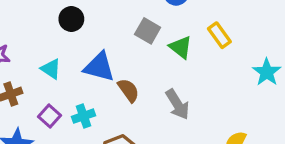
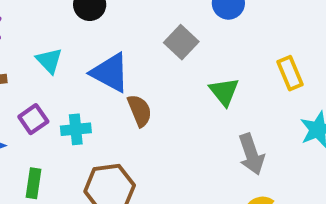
yellow rectangle: (219, 35) -> (290, 73), moved
green triangle: (181, 47) -> (224, 92), moved
gray arrow: (177, 104) -> (251, 154), moved

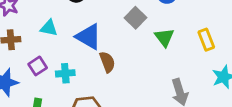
cyan triangle: (49, 61) -> (49, 28), turned -36
green triangle: (224, 92) -> (164, 37), moved

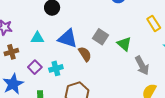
gray square: (136, 18) -> (101, 37), moved
green triangle: (164, 37) -> (124, 44), moved

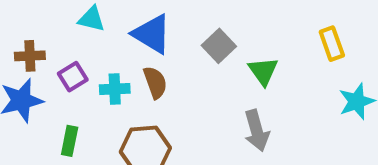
brown cross: (11, 52) -> (30, 56), moved
brown semicircle: (85, 54) -> (155, 82), moved
gray arrow: (142, 66) -> (257, 131), moved

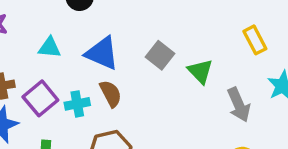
purple square: (73, 77) -> (40, 98), size x1.4
gray arrow: (257, 131) -> (239, 105), moved

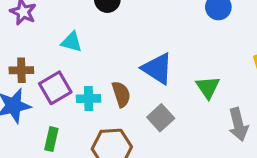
blue triangle: (102, 53) -> (157, 69), moved
gray square: (160, 55) -> (161, 118), moved

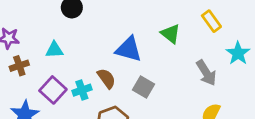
brown cross: (21, 70) -> (19, 66), moved
green triangle: (208, 87) -> (171, 34), moved

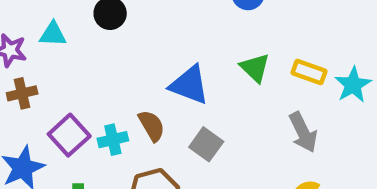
yellow rectangle: (211, 21) -> (309, 72), moved, turned -40
cyan triangle: (54, 50) -> (53, 34), moved
cyan star: (238, 53) -> (353, 85), moved

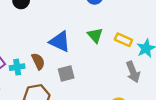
gray arrow: (303, 132) -> (133, 72), moved
gray square: (206, 144) -> (66, 73), turned 35

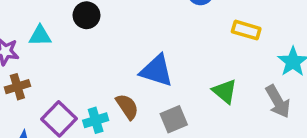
green triangle: (95, 35) -> (225, 91), moved
yellow rectangle: (123, 40) -> (246, 30), moved

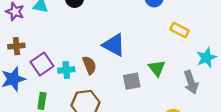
brown cross: (17, 87) -> (16, 46), moved
gray square: (174, 119) -> (132, 81), moved

